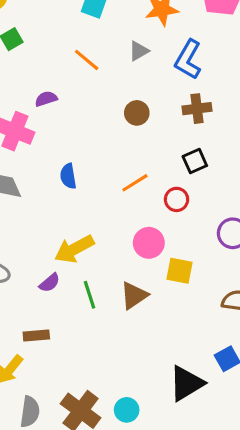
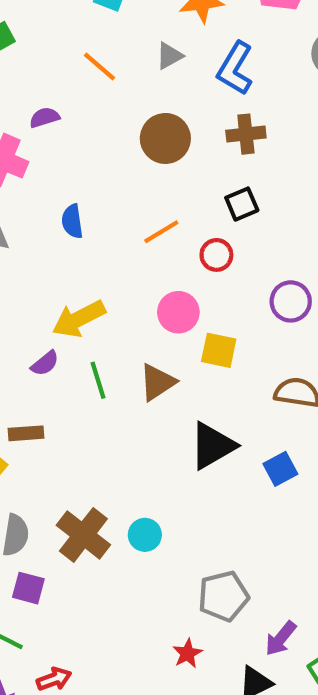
brown circle: (137, 113) -> (165, 138), size x1.5
black triangle: (186, 383) -> (213, 446), moved

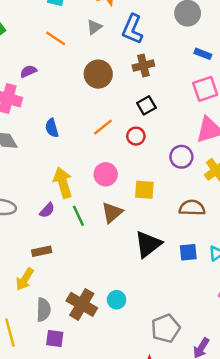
pink circle: (178, 312) -> (106, 174), moved
yellow arrow: (79, 319) -> (63, 183), turned 108
blue square: (280, 469) -> (188, 252), turned 30

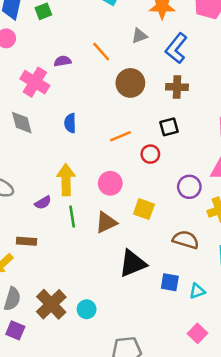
orange line: (56, 38) -> (101, 52), moved

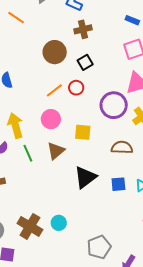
brown circle: (130, 83) -> (55, 52), moved
orange line: (121, 136) -> (54, 90), moved
purple circle: (189, 187) -> (114, 105), size x1.4

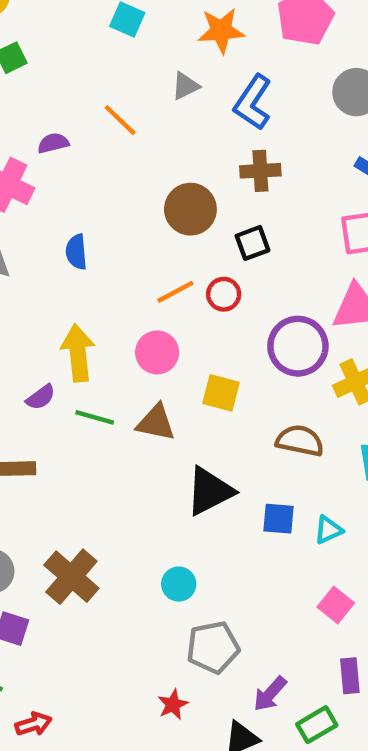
brown triangle: (56, 151) -> (156, 423), turned 42
green line: (28, 153) -> (95, 417), turned -60
cyan circle: (59, 223) -> (179, 584), moved

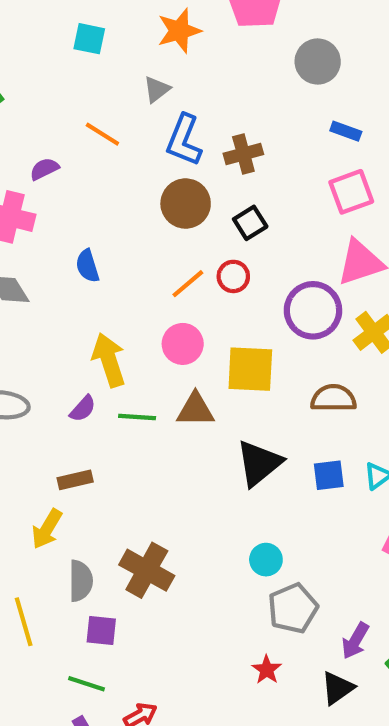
blue L-shape: (253, 102) -> (184, 140), moved
yellow square: (221, 393) -> (250, 369), size x1.4
cyan circle: (179, 584) -> (266, 560), moved

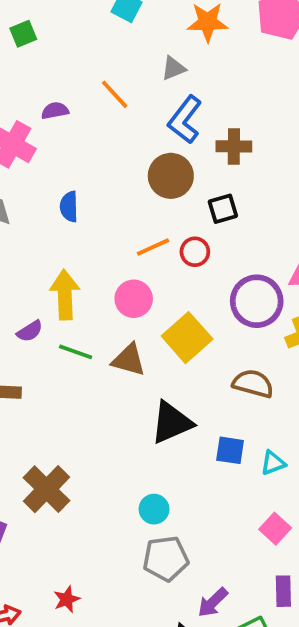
yellow square: (250, 369) -> (187, 338), turned 30
red star: (267, 670) -> (67, 599), moved

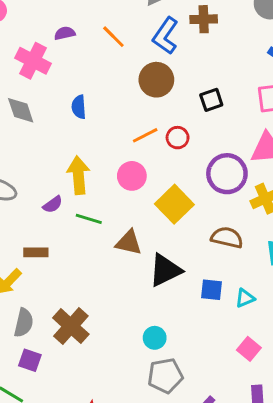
orange line: (115, 94) -> (113, 37), moved
brown cross: (234, 146) -> (204, 19), moved
black square: (223, 209) -> (211, 100), moved
brown triangle: (129, 360) -> (129, 243), moved

